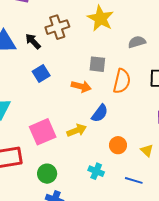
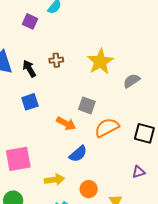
brown cross: (57, 27) -> (56, 60), size x0.6
gray semicircle: (137, 42) -> (132, 81), moved, turned -30
orange semicircle: (122, 81) -> (107, 128), turned -145
yellow arrow: (77, 130) -> (54, 180), moved

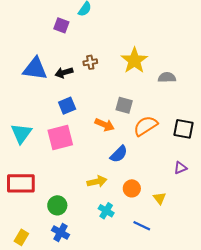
black arrow: (29, 69) -> (64, 73), turned -72
gray semicircle: (132, 81) -> (167, 77), turned 36
pink square: (18, 159) -> (60, 137), moved

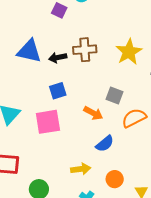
brown cross: (90, 62) -> (85, 50), size x1.6

